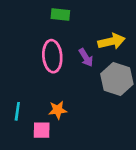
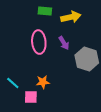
yellow arrow: (111, 41) -> (71, 17), moved
cyan line: (17, 111) -> (13, 83), turned -56

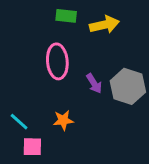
purple arrow: (64, 43) -> (94, 83), moved
pink square: (31, 97) -> (32, 147), moved

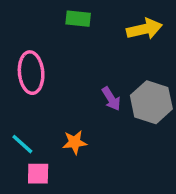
yellow arrow: (104, 25) -> (144, 29), moved
pink ellipse: (57, 61) -> (31, 73), moved

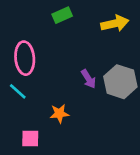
green rectangle: (78, 19) -> (62, 15), turned -30
cyan line: (22, 144) -> (18, 91), moved

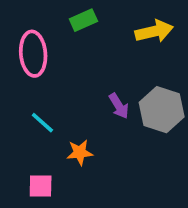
pink ellipse: (25, 58) -> (33, 54), moved
cyan line: (18, 91) -> (42, 123), moved

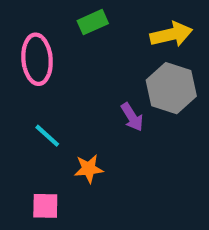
gray hexagon: (162, 110) -> (171, 88), moved

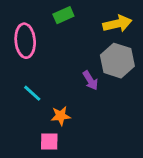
pink square: (45, 206) -> (49, 141), moved

